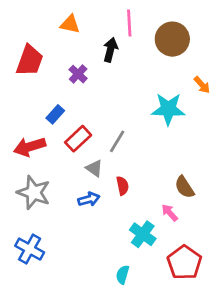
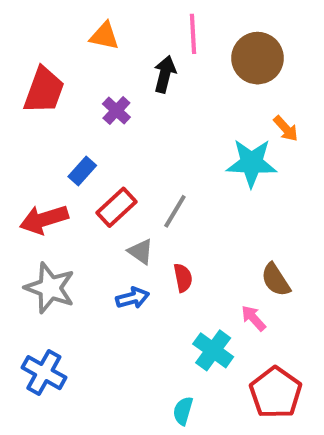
orange arrow: (202, 85) -> (286, 129), moved

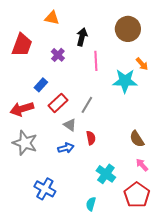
pink line: (193, 34) -> (96, 61), moved
pink arrow: (253, 318) -> (142, 165), moved
blue cross: (44, 373) -> (45, 189), moved

